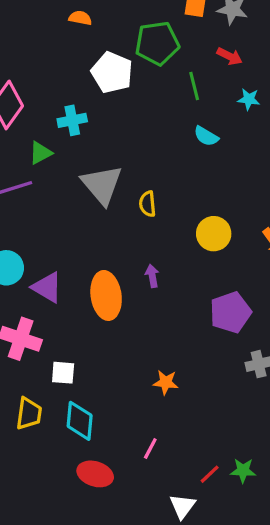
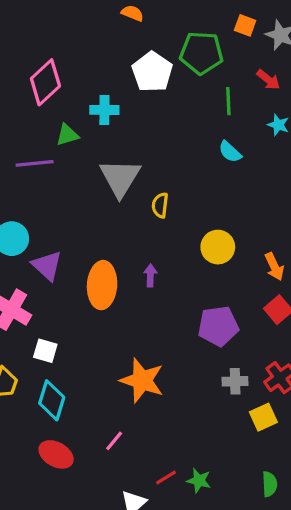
orange star: (166, 382) -> (142, 380), size x1.8

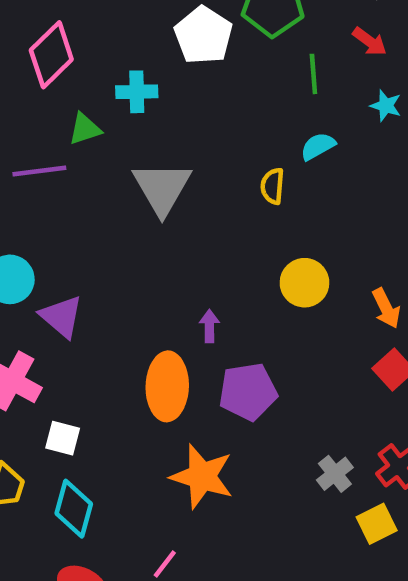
cyan semicircle: (230, 152) -> (318, 146), turned 110
yellow semicircle: (160, 205) -> (272, 186), moved
orange ellipse: (102, 285) -> (167, 386), moved
purple pentagon: (218, 326) -> (248, 392), moved
gray cross: (235, 381) -> (335, 474), turned -35

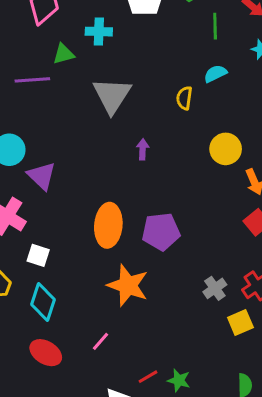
yellow circle: (304, 283) -> (226, 149), moved
purple arrow: (209, 326) -> (143, 149), moved

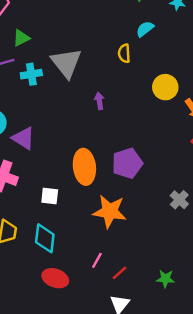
cyan cross: (99, 32) -> (31, 74), moved
white square: (38, 255) -> (50, 196), moved
red line: (148, 377) -> (119, 273), moved

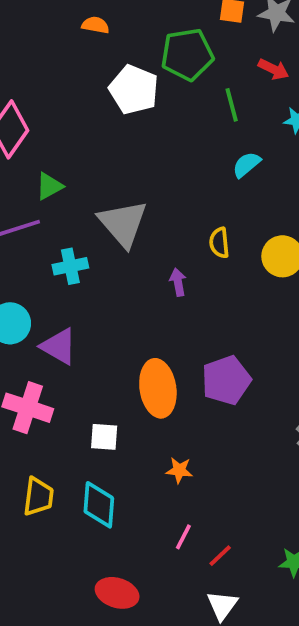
yellow semicircle: (124, 53) -> (219, 243), moved
cyan cross: (31, 74) -> (70, 266), moved
orange star: (110, 211) -> (179, 470), moved, size x0.5
red ellipse: (55, 278) -> (117, 593), moved

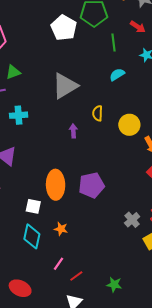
gray triangle: (123, 223) -> (65, 86), moved, turned 32
white square: (104, 437) -> (33, 206), moved
cyan diamond: (99, 505) -> (32, 236), moved

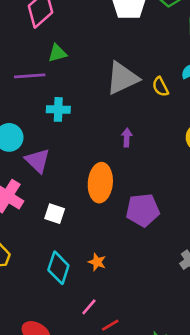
yellow semicircle: (98, 113) -> (160, 87), moved, turned -35
orange ellipse: (56, 185) -> (100, 183), moved
white square: (33, 206) -> (55, 214), moved

